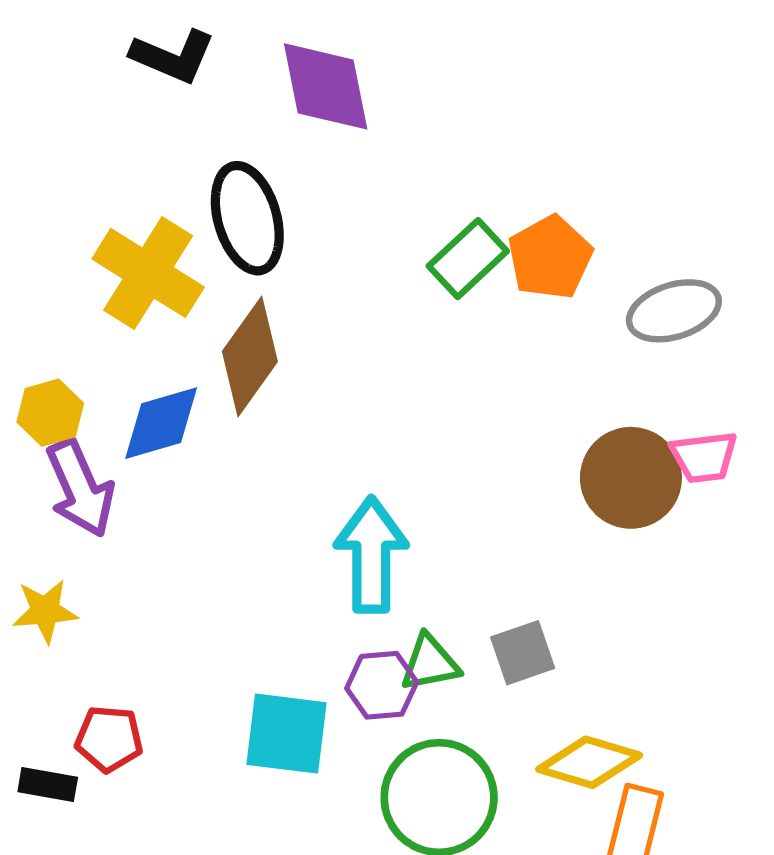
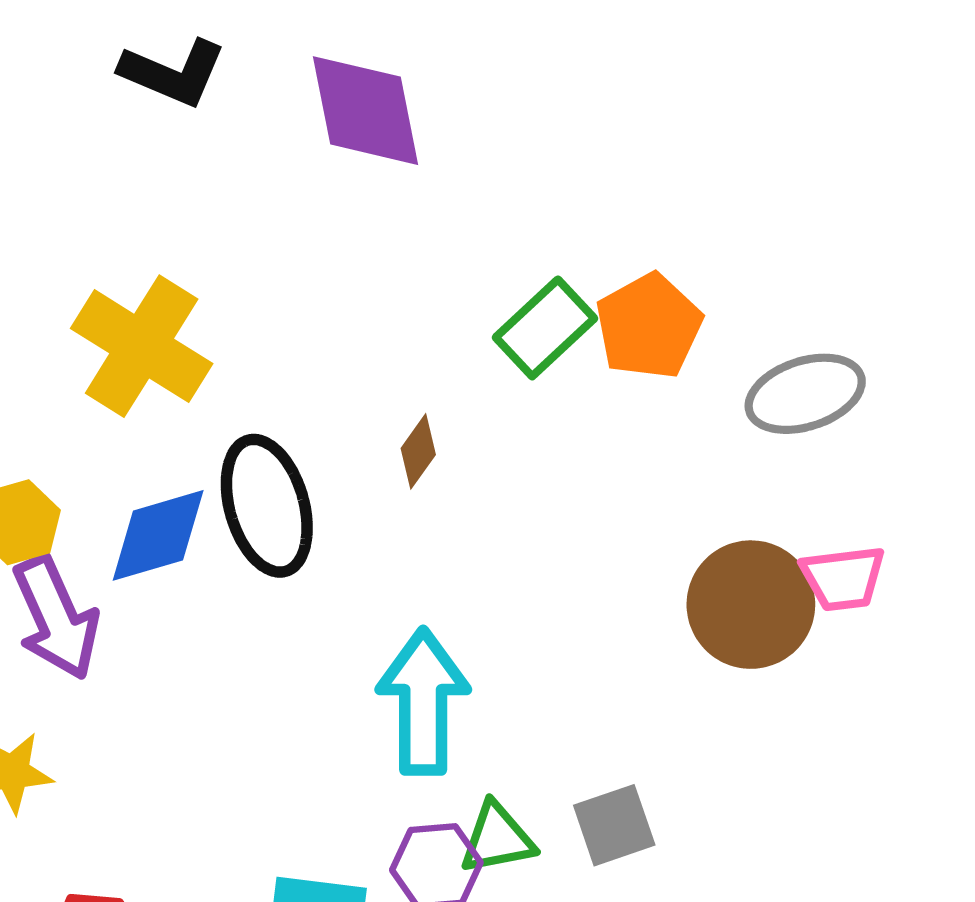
black ellipse: (247, 218) -> (267, 506), moved
brown diamond: (250, 356) -> (418, 451), moved, size x0.5

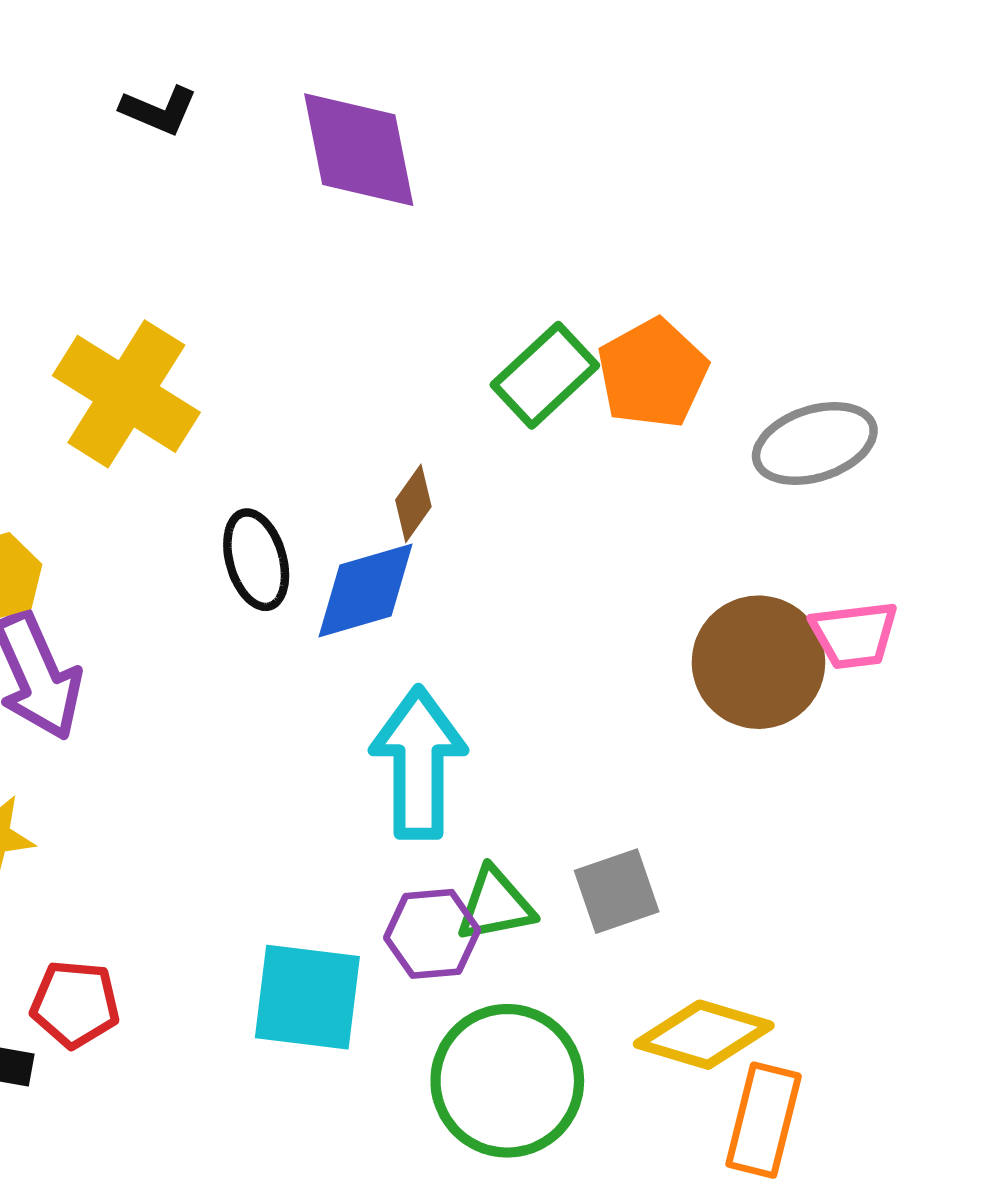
black L-shape: (173, 73) -> (159, 110), size x0.7
black ellipse: (267, 506) -> (256, 560), size x0.7
blue diamond: (158, 535) -> (365, 590), moved

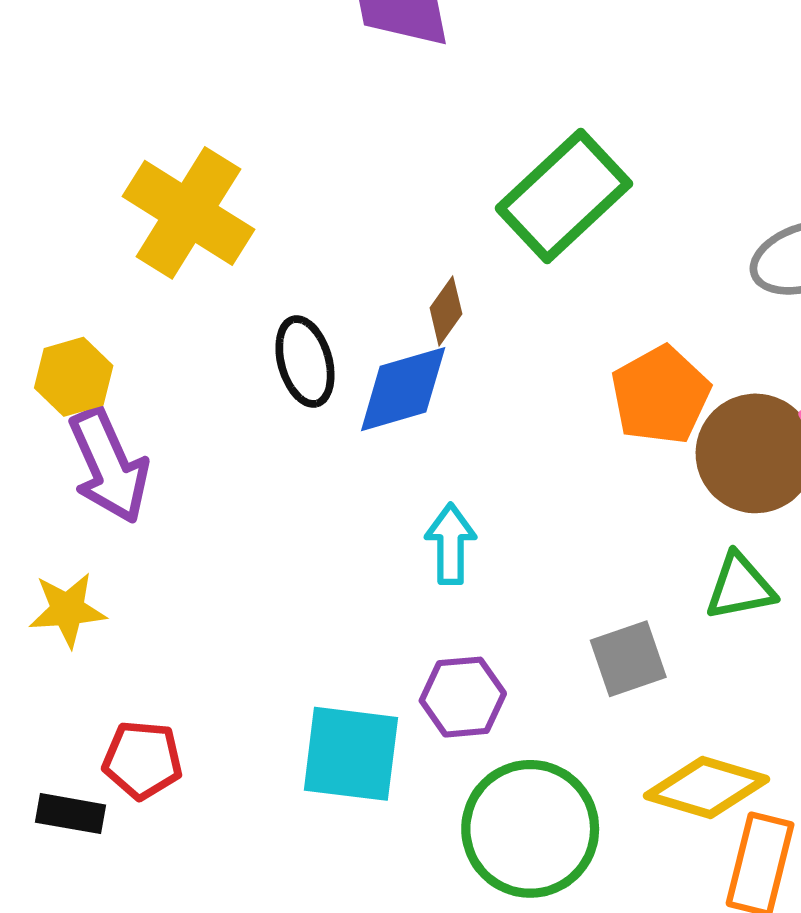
orange pentagon: (653, 373) -> (660, 395), moved
green rectangle: (545, 375) -> (564, 196), size x1.4
cyan arrow: (418, 763) -> (451, 544), size x0.6
green triangle: (495, 905) -> (740, 587), moved

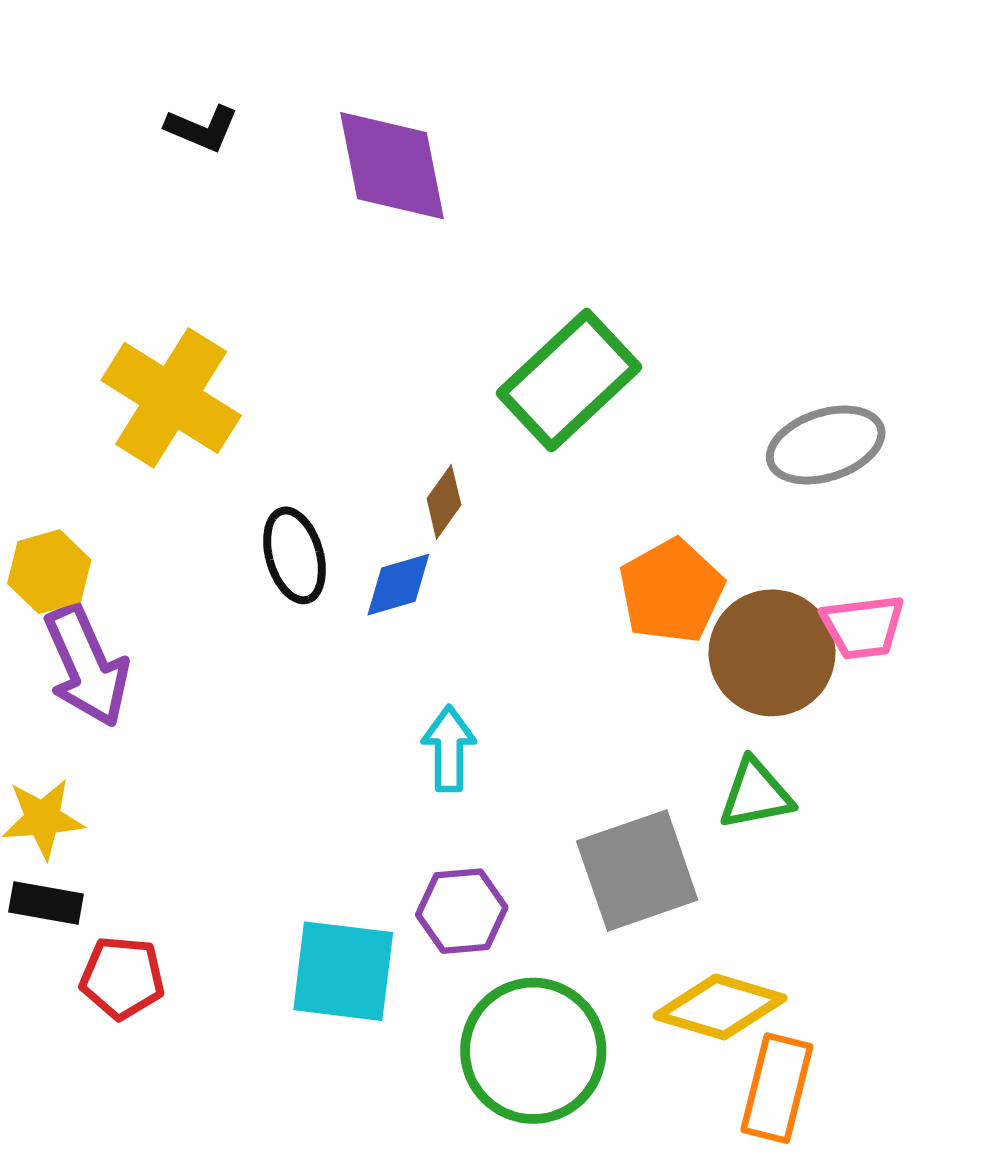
blue diamond: (403, 389) -> (398, 585), size x0.7
gray square: (628, 659) -> (637, 871), size x1.5
black rectangle: (70, 814) -> (46, 903), moved

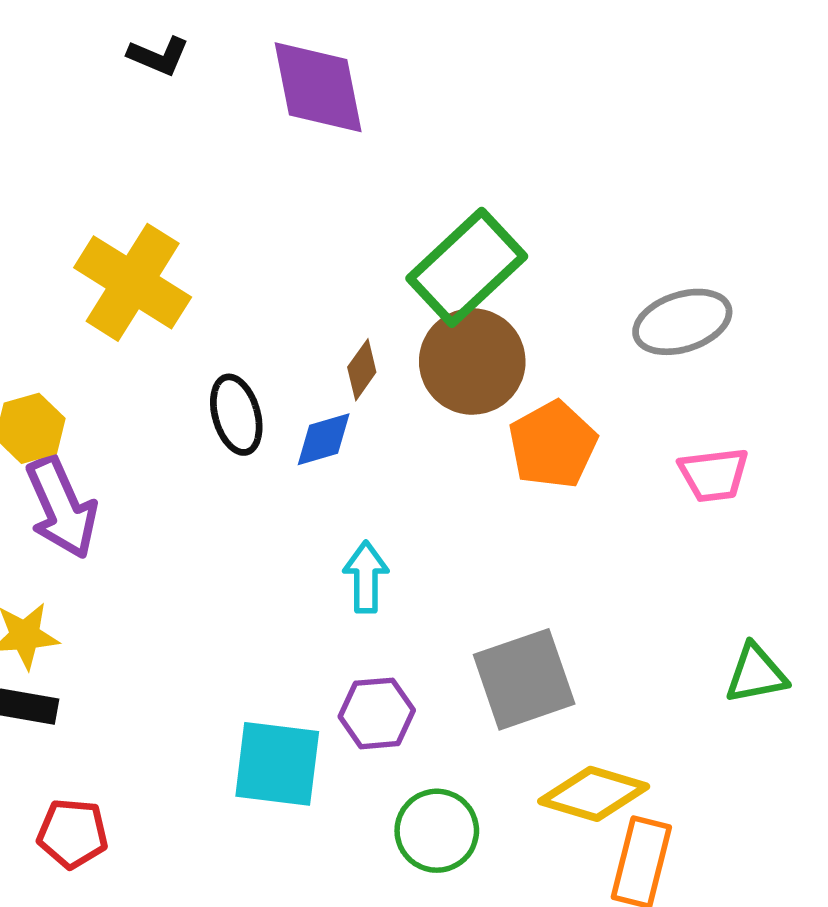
brown circle: (772, 653) -> (472, 361), moved
green triangle: (756, 794) -> (756, 674), moved
red pentagon: (122, 978) -> (73, 833), moved
green circle: (533, 1051) -> (437, 831), size x0.7

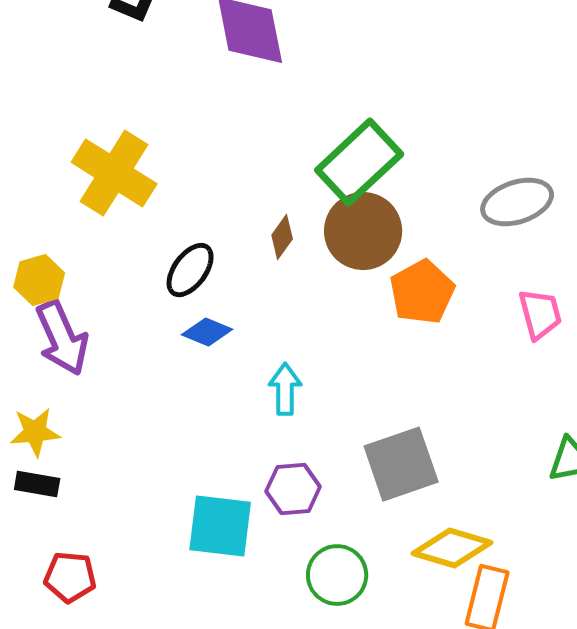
black ellipse: (236, 415) -> (190, 270), turned 52
blue diamond: (324, 439) -> (207, 332), moved, turned 39
pink trapezoid: (714, 475) -> (540, 314), turned -98

